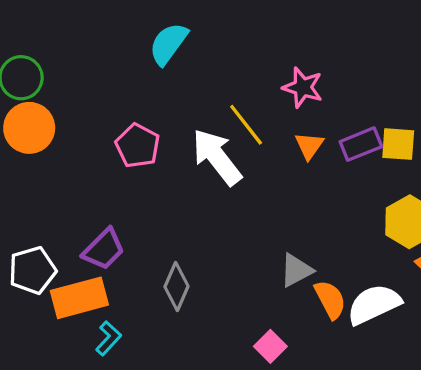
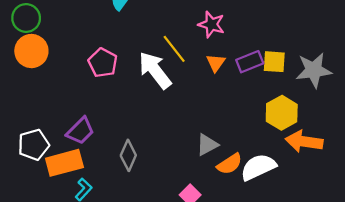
orange semicircle: (330, 299) -> (230, 164), turned 85

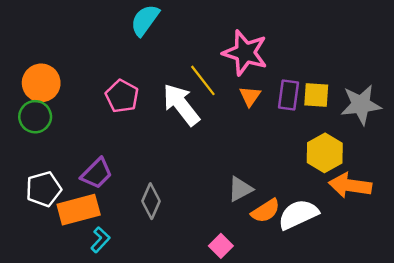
green circle: (26, 18) -> (35, 117), moved
pink star: (211, 24) -> (245, 53), size x1.5
purple rectangle: (250, 62) -> (289, 95), turned -60

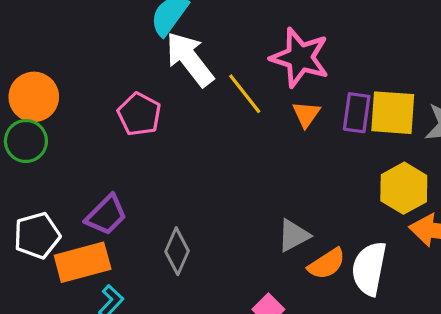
yellow square: (316, 95) -> (393, 113), size x1.4
white arrow: (181, 105) -> (190, 59), moved
white semicircle: (298, 214) -> (369, 269), turned -54

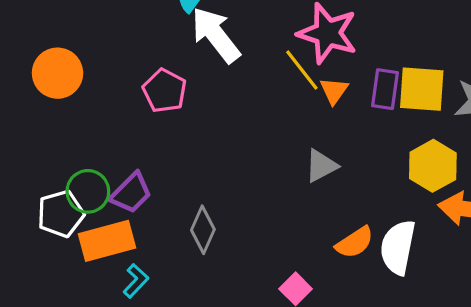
yellow line: (245, 94) -> (302, 70), moved
green circle: (26, 141) -> (88, 191), moved
gray triangle: (294, 235) -> (321, 166), moved

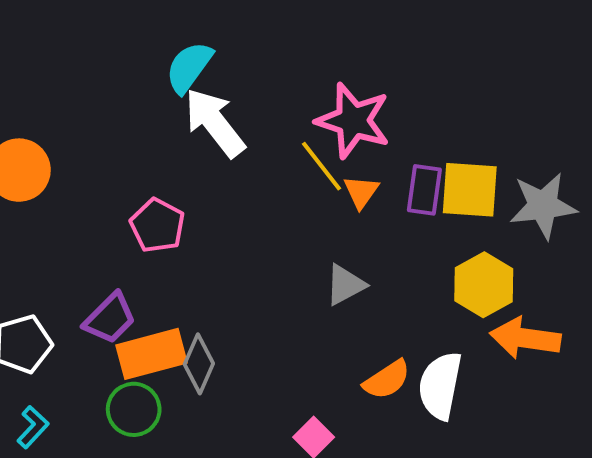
pink pentagon: (165, 91) -> (157, 225), moved
green circle: (88, 191) -> (134, 409), moved
orange rectangle: (107, 241) -> (151, 354), moved
cyan L-shape: (136, 281) -> (33, 427), moved

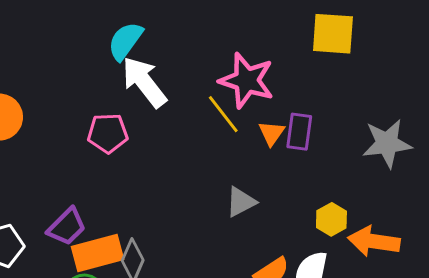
yellow square: (470, 190) -> (333, 34), moved
orange triangle: (361, 192) -> (271, 133), moved
pink pentagon: (157, 225) -> (108, 133), moved, turned -30
yellow hexagon: (484, 285) -> (331, 219), moved, size x0.7

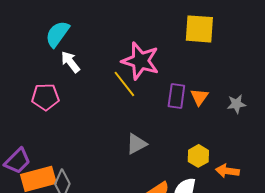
white arrow: (144, 82) -> (70, 62), size x0.6
orange triangle: (271, 133) -> (199, 97), moved
gray star: (387, 143) -> (236, 104), size x0.6
orange arrow: (374, 241) -> (227, 171), size x0.7

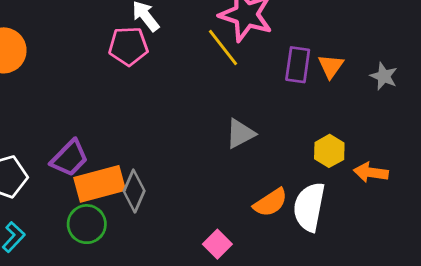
pink pentagon: (45, 97) -> (128, 46), moved
gray star: (236, 104) -> (384, 76), turned 30

